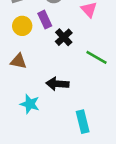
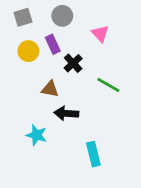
brown triangle: (18, 61) -> (50, 89), moved

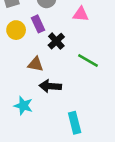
pink triangle: (100, 33) -> (81, 14), turned -42

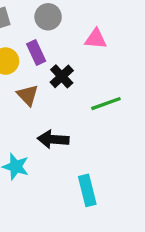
green line: (88, 61) -> (106, 104), turned -50
brown triangle: (36, 64) -> (28, 95), moved, turned 35

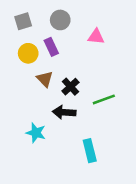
black cross: (62, 76) -> (70, 87), moved
green line: (106, 104) -> (104, 99), moved

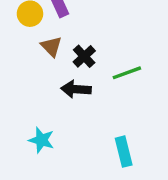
cyan star: (36, 133) -> (41, 140), moved
cyan rectangle: (90, 151) -> (124, 152), moved

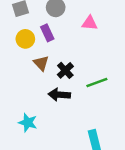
cyan star: (41, 140) -> (28, 123), moved

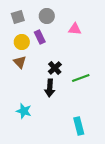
brown triangle: (41, 63) -> (20, 62), moved
black arrow: (59, 95) -> (50, 88), turned -90

